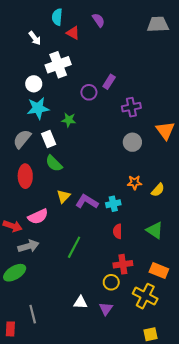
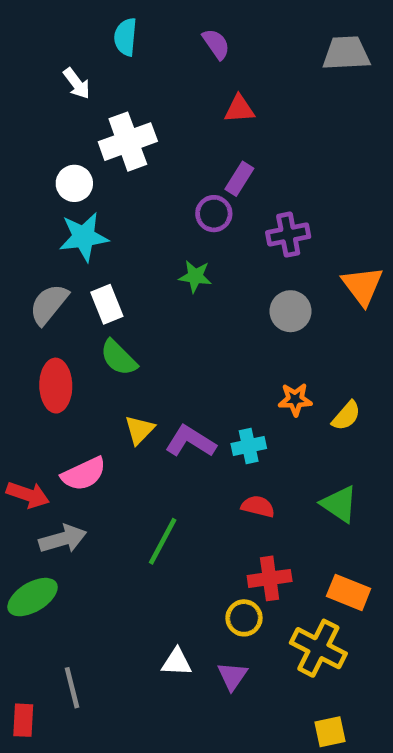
red triangle: (73, 33) -> (239, 109), moved, turned -32
purple circle: (89, 92) -> (214, 214), moved
green star: (69, 120) -> (195, 276), moved
red semicircle: (118, 231) -> (258, 506), turned 104

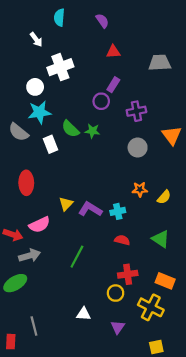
gray trapezoid: (346, 53) -> (160, 63), moved
gray semicircle: (49, 304) -> (19, 132), moved, turned -90
green semicircle: (119, 358) -> (70, 129), moved
purple triangle: (232, 676) -> (118, 327), moved

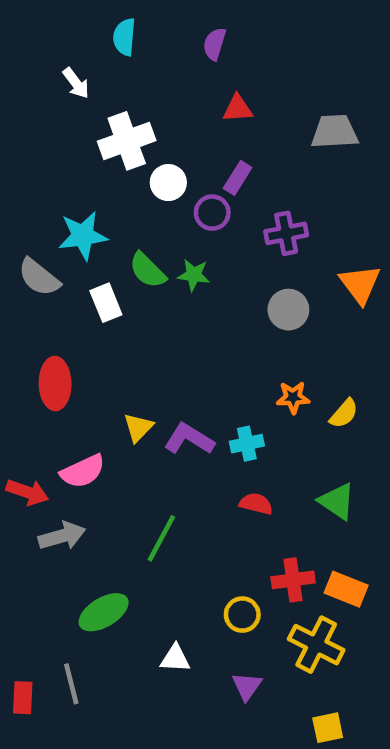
purple semicircle: (102, 21) -> (214, 44), turned -128
white circle: (35, 87) -> (168, 183), moved
red cross: (128, 274) -> (293, 580), moved
green ellipse: (15, 283) -> (104, 612), moved
red rectangle: (11, 342) -> (23, 698), moved

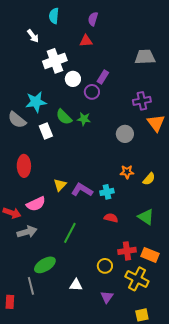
red triangle: (238, 109) -> (86, 41), moved
purple cross: (286, 233) -> (142, 101), moved
gray line: (71, 684) -> (31, 286), moved

